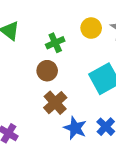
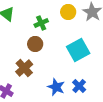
brown cross: (55, 103) -> (24, 68), moved

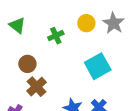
brown circle: (35, 44) -> (27, 64), moved

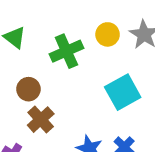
green cross: (56, 36) -> (66, 51), size x1.5

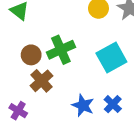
green cross: (66, 51) -> (61, 50), moved

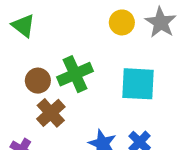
cyan square: (111, 57) -> (138, 84), turned 32

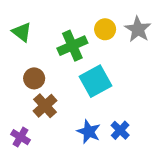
green cross: (75, 74) -> (72, 46), moved
cyan square: (138, 84) -> (96, 81), moved, turned -32

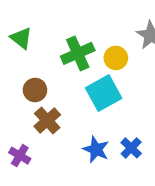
yellow circle: (105, 29) -> (116, 58), moved

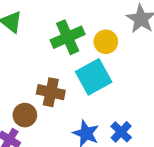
brown circle: (35, 90) -> (25, 115), moved
brown cross: (47, 121) -> (51, 92), moved, turned -36

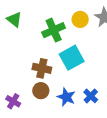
yellow circle: (106, 42) -> (80, 19), moved
brown circle: (25, 115) -> (41, 91), moved

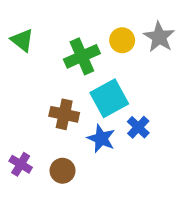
brown circle: (41, 91) -> (63, 171), moved
blue cross: (91, 96) -> (138, 127), moved
blue star: (66, 97) -> (101, 139), moved

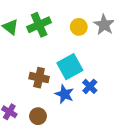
green cross: (82, 56) -> (39, 25), moved

